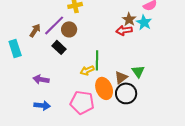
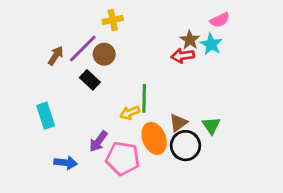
cyan rectangle: (15, 48) -> (46, 116), moved
green triangle: (138, 71) -> (211, 126), moved
purple arrow: (41, 79) -> (98, 141), moved, turned -63

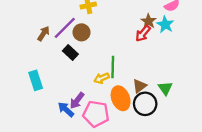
red arrow: (183, 56) -> (143, 33), turned -42
blue arrow: (66, 163) -> (66, 109), moved, turned -144

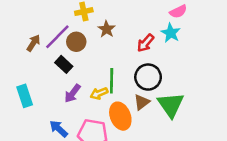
brown star: (148, 21) -> (106, 29), moved
green triangle: (165, 88) -> (171, 105), size x1.6
purple arrow: (77, 100) -> (72, 93), moved
black circle: (145, 104) -> (148, 77), moved

